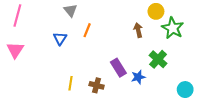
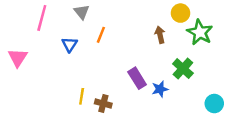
pink line: (17, 16) -> (42, 18), moved
brown cross: (97, 85) -> (103, 104), moved

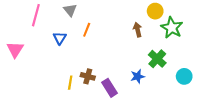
purple rectangle: (137, 78) -> (110, 88), moved
brown cross: (103, 104) -> (88, 76), moved
cyan circle: (214, 104) -> (184, 76), moved

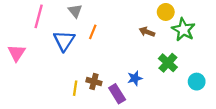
brown arrow: (138, 30) -> (147, 32), turned -56
blue triangle: (60, 38) -> (64, 41), size x1.5
blue star: (138, 76) -> (135, 78), moved

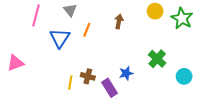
green star: (183, 30) -> (182, 18), moved
brown arrow: (147, 32) -> (119, 21), moved, turned 80
pink triangle: (17, 53) -> (15, 63), moved, turned 36

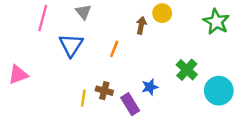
yellow circle: (155, 11) -> (162, 13), moved
orange line: (87, 30) -> (114, 49), moved
cyan circle: (184, 76) -> (219, 91), size x1.5

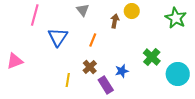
gray triangle: (83, 12) -> (83, 10), moved
brown cross: (104, 91) -> (90, 67), moved, turned 32

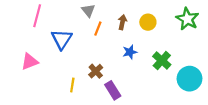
yellow circle: (132, 11) -> (148, 22), moved
orange line: (93, 40) -> (98, 29), moved
pink triangle: (15, 61) -> (30, 62), moved
blue star: (122, 71) -> (130, 52), moved

